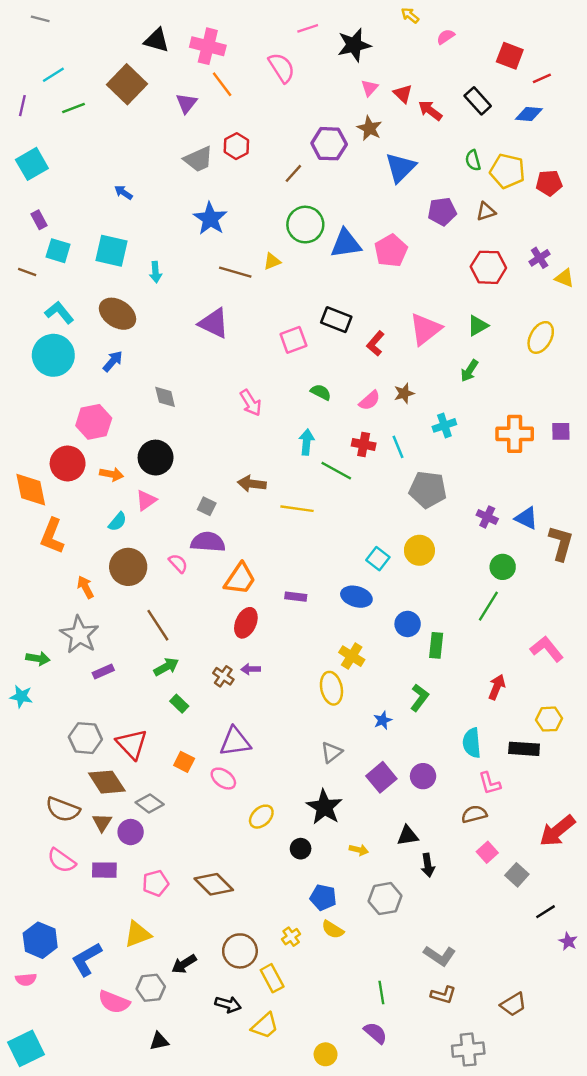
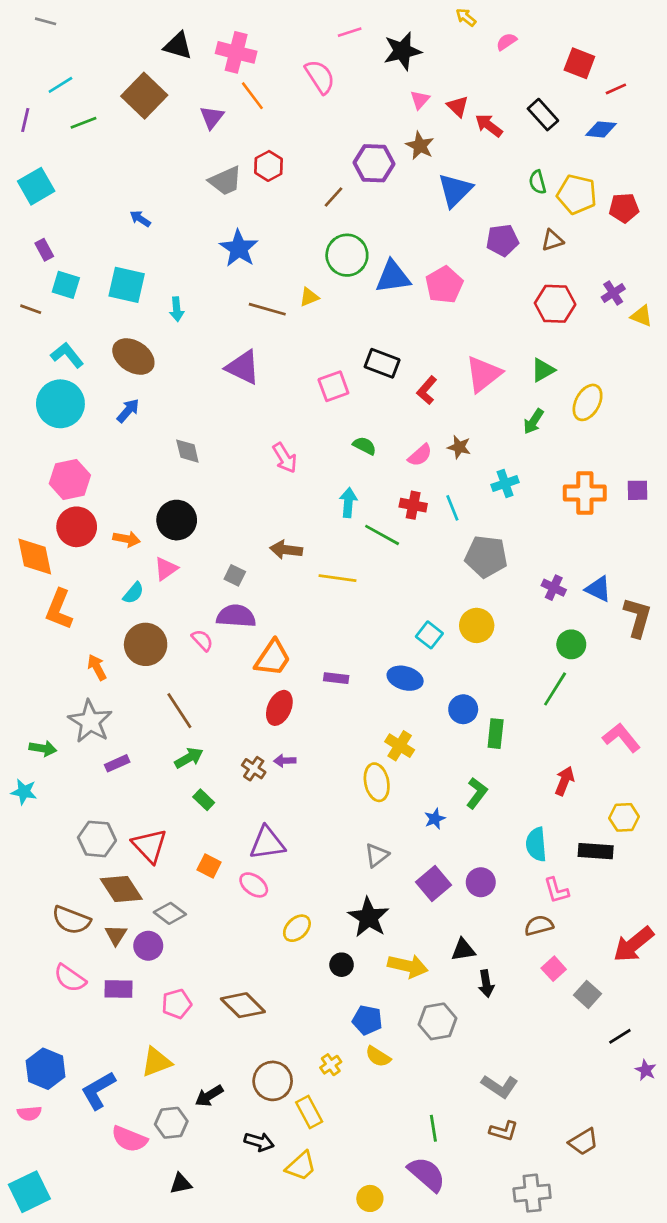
yellow ellipse: (541, 337) -> (588, 402), moved
brown star: (404, 393) -> (459, 447), turned 30
pink hexagon: (94, 422) -> (70, 479), moved
yellow arrow: (359, 850) -> (408, 966), size x1.8
purple semicircle: (375, 1033) -> (427, 1174), size x1.4

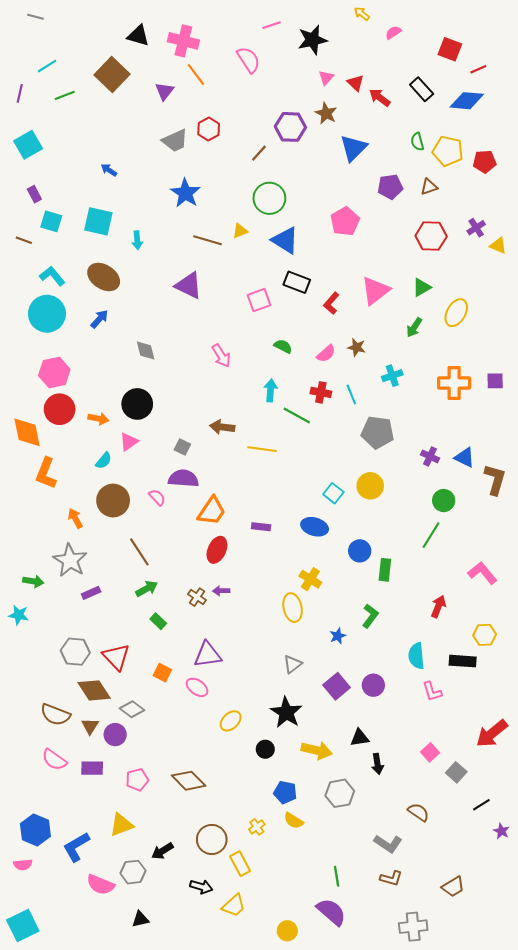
blue diamond: (601, 129) -> (467, 101), size x1.4
blue triangle: (393, 277) -> (285, 240), moved, turned 40
brown semicircle: (539, 925) -> (418, 812), moved, turned 50

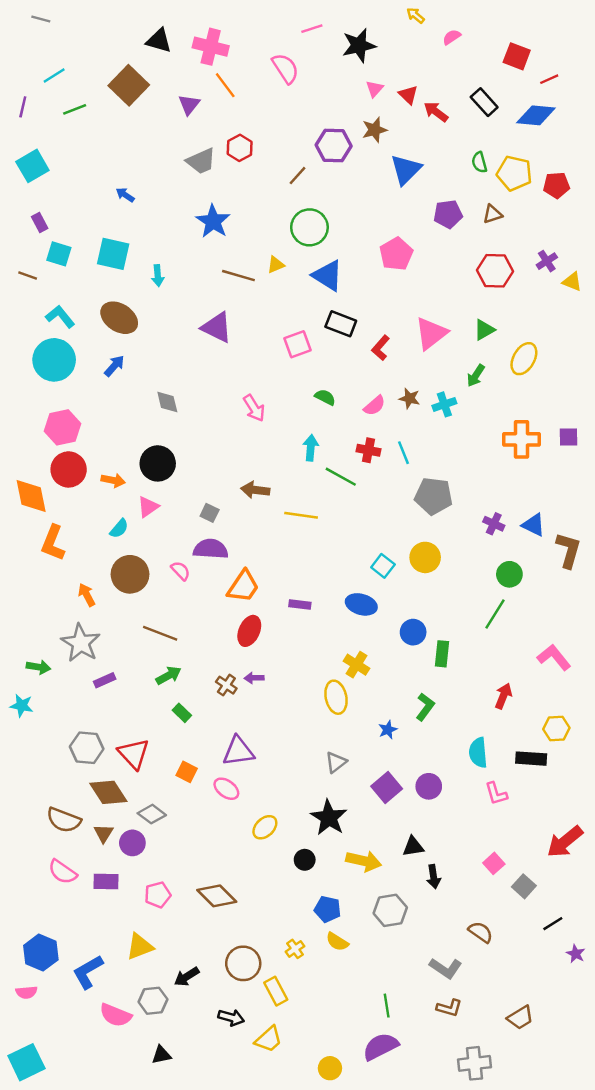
brown star: (326, 113) -> (375, 130), turned 30
cyan cross: (392, 376) -> (444, 404), moved
brown line: (139, 552) -> (160, 633), turned -36
purple semicircle: (331, 912) -> (381, 1046), turned -68

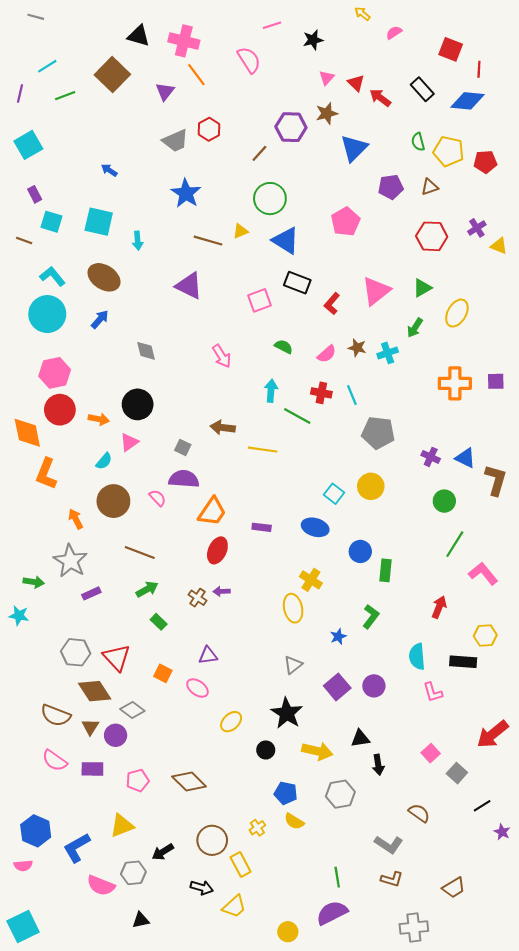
black star: (359, 45) -> (313, 40), size x0.7
red line: (549, 79) -> (479, 69), turned -63
green line: (495, 614) -> (455, 544), moved
purple triangle: (238, 751) -> (208, 655), size x0.7

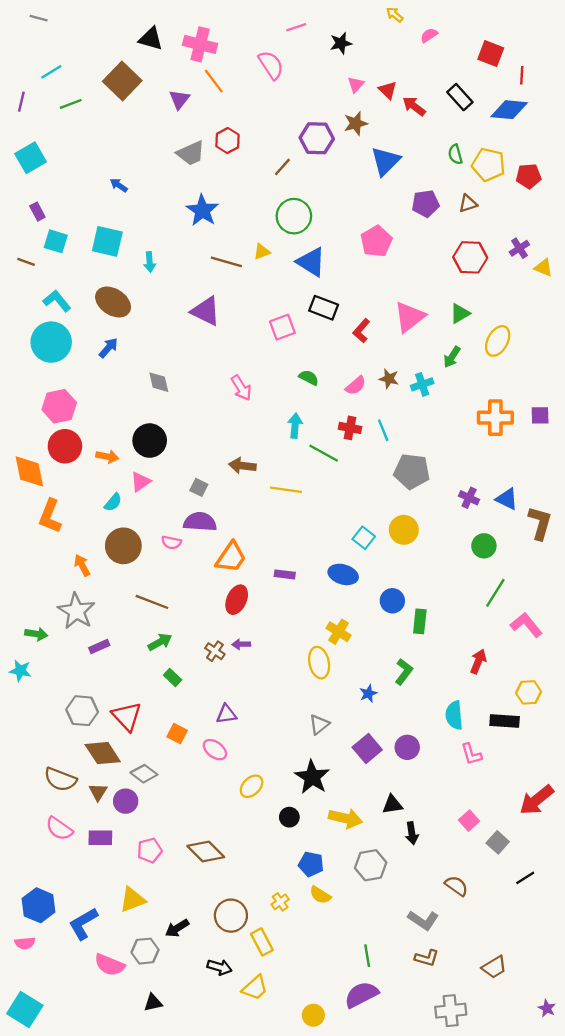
pink semicircle: (158, 498) -> (171, 542), turned 144
purple star: (502, 832) -> (547, 1008), moved
cyan square: (23, 926) -> (25, 1009), turned -32

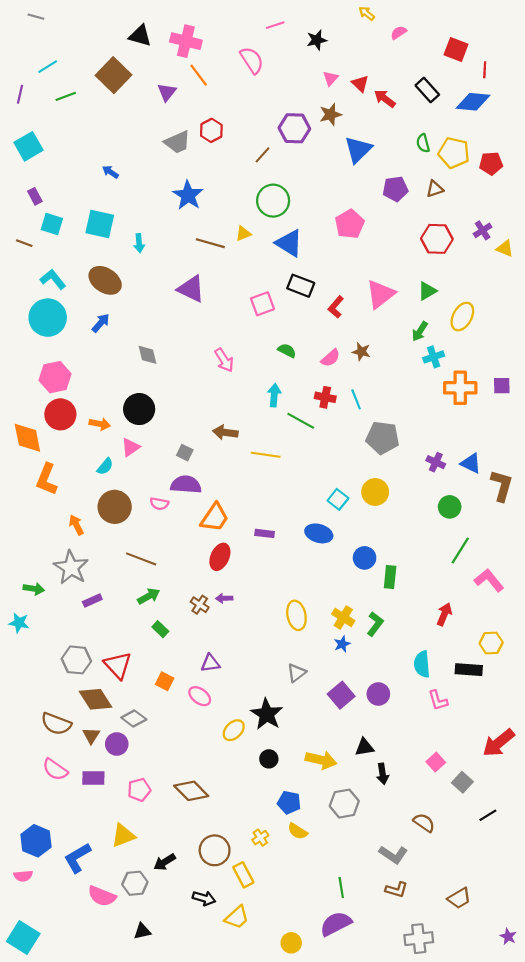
cyan cross: (422, 384) -> (434, 357), moved
yellow cross: (339, 632) -> (343, 617), moved
black star: (312, 777) -> (267, 714), moved

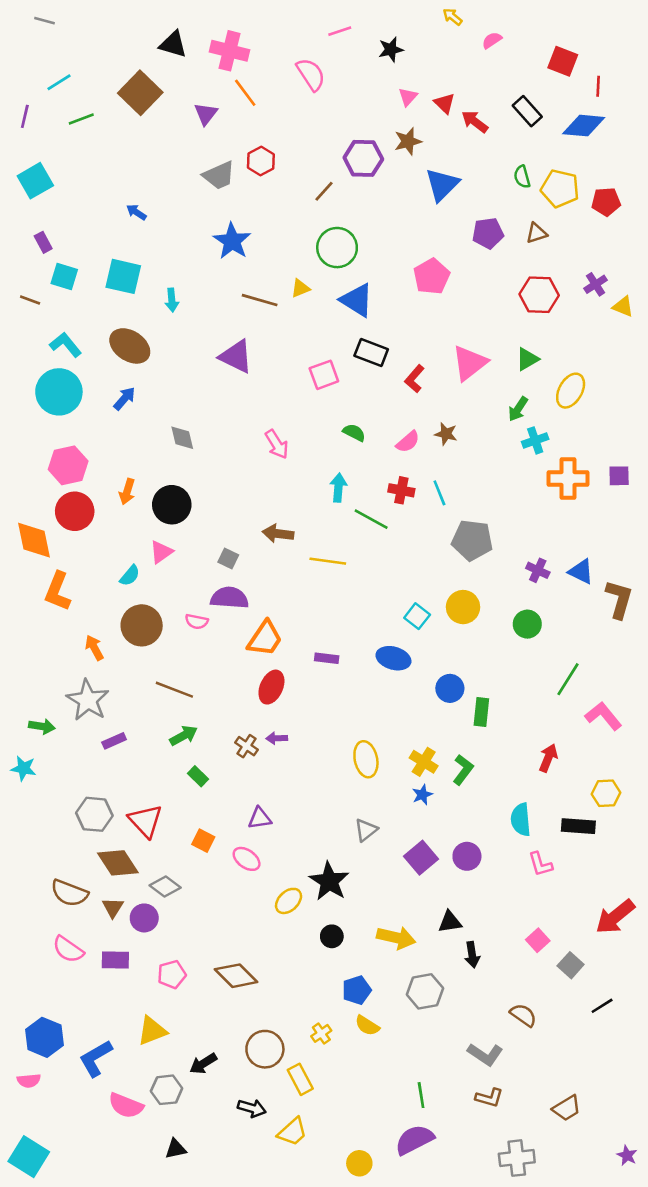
orange arrow: (100, 424) -> (127, 492), moved, turned 96
green circle: (450, 507) -> (527, 624), moved
blue pentagon: (289, 802) -> (357, 990), turned -30

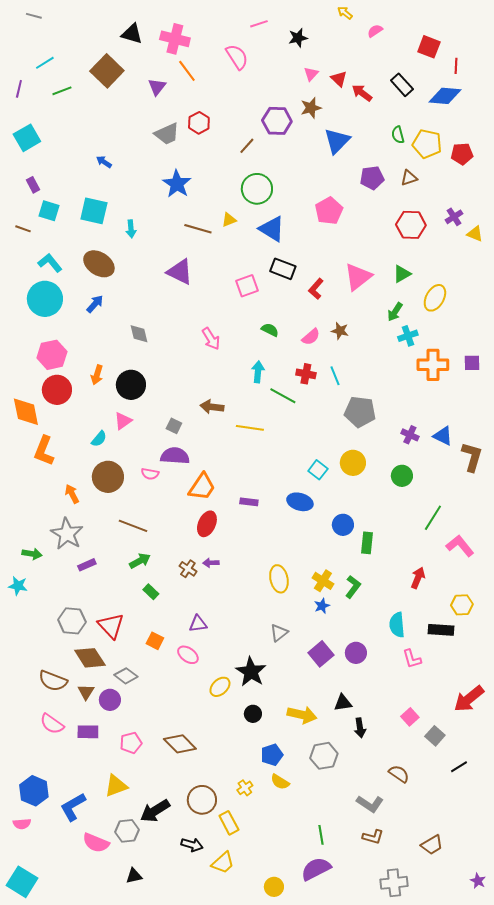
black arrow: (203, 1064) -> (155, 811), size x1.4

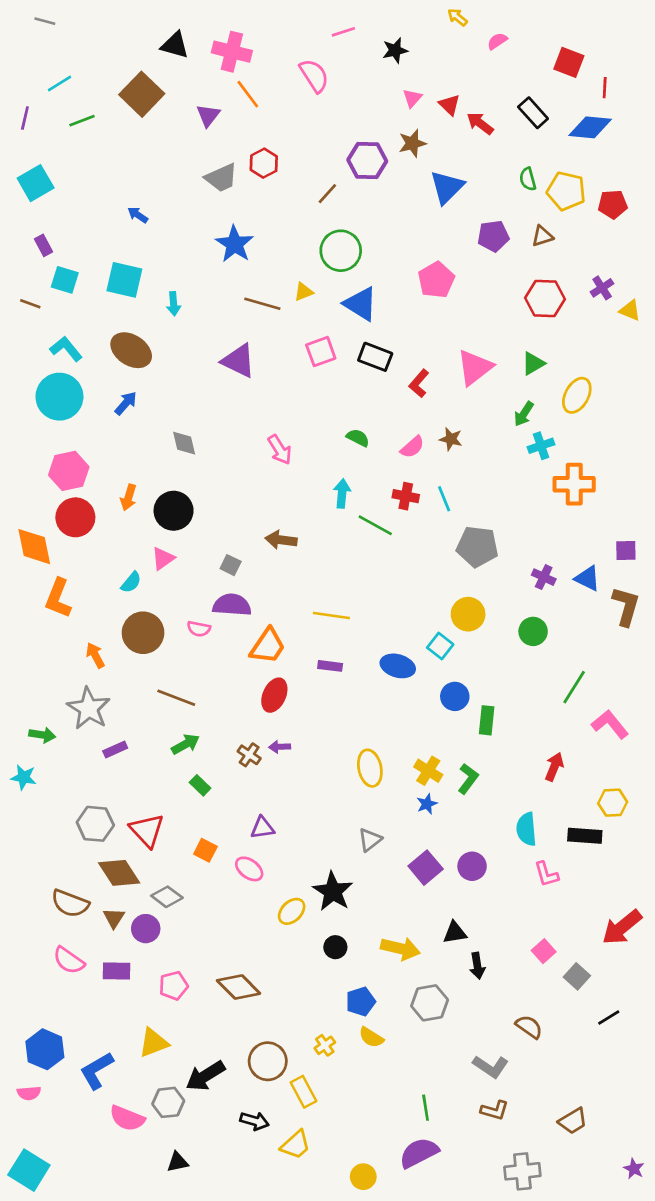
pink square: (247, 286) -> (321, 352), moved
purple square: (472, 363) -> (626, 551), moved
yellow line: (250, 428) -> (331, 616), moved
cyan square: (318, 470) -> (440, 646), moved

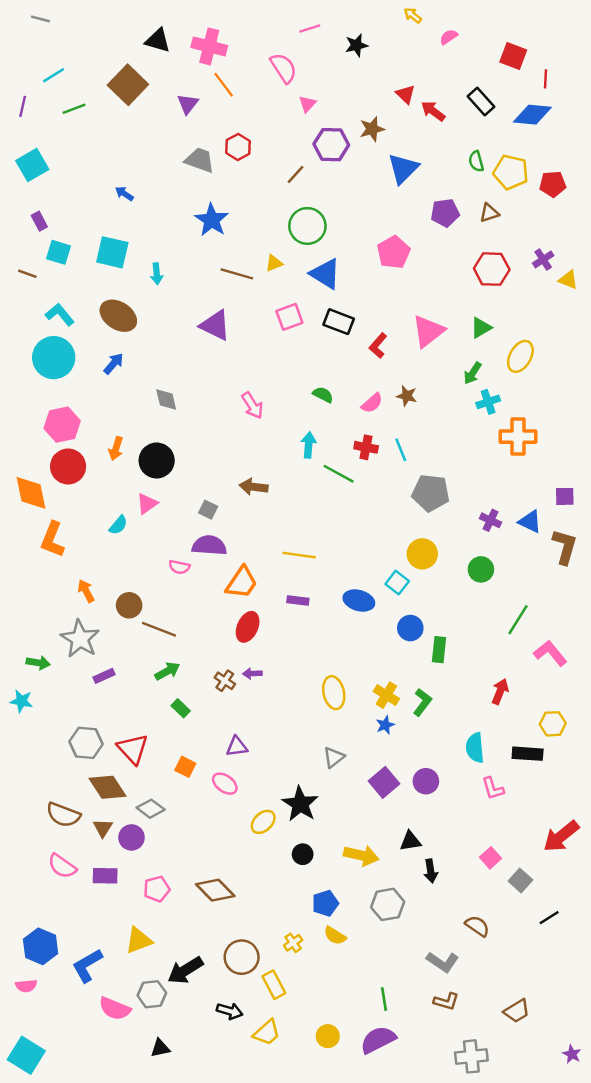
pink triangle: (412, 98) -> (307, 104), moved
gray trapezoid: (221, 178) -> (200, 160), turned -136
brown circle: (143, 633) -> (129, 605), moved, size x0.7
yellow circle: (363, 1177) -> (328, 1036), moved

